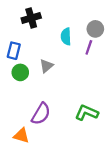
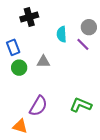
purple line: (89, 47) -> (83, 44), turned -64
blue rectangle: (14, 51) -> (13, 47), turned -35
gray triangle: (46, 66) -> (43, 62), turned 40

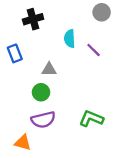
gray circle: (89, 27) -> (102, 12), moved
green circle: (19, 68) -> (41, 92), moved
purple semicircle: (38, 106) -> (43, 120), turned 45

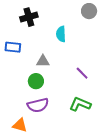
purple line: (94, 50) -> (82, 73), moved
blue rectangle: (15, 53) -> (13, 47), turned -63

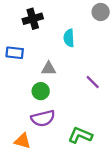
green L-shape: (80, 104) -> (80, 135), moved

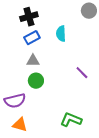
blue rectangle: (15, 53) -> (32, 38), moved, turned -35
gray triangle: (49, 69) -> (33, 61), moved
purple semicircle: (43, 118) -> (15, 101), moved

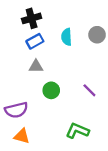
gray circle: (89, 11) -> (97, 35), moved
purple line: (82, 73) -> (89, 90), moved
green circle: (36, 81) -> (51, 90), moved

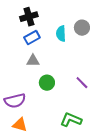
gray circle: (97, 35) -> (82, 28), moved

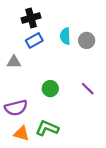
gray circle: (82, 28) -> (87, 40), moved
gray triangle: (33, 61) -> (14, 62), moved
green L-shape: (71, 120) -> (47, 128), moved

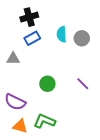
purple semicircle: (16, 108) -> (15, 102), turned 40

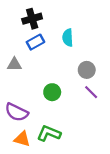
gray circle: (82, 38) -> (87, 70), moved

